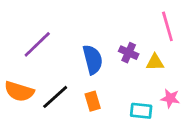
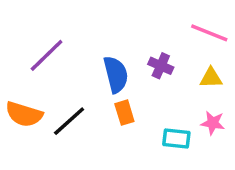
pink line: (167, 26) -> (209, 33), turned -52
yellow triangle: (155, 62) -> (211, 78), moved
orange rectangle: (93, 101) -> (124, 113), moved

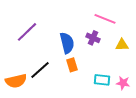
pink line: (209, 33) -> (105, 19), moved
orange semicircle: (24, 114) -> (16, 81), moved, turned -30
pink star: (213, 123) -> (123, 83), moved

